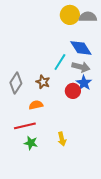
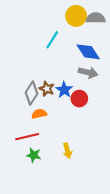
cyan line: (60, 62) -> (52, 40), moved
gray diamond: (16, 83) -> (31, 93), moved
blue star: (84, 83) -> (64, 90), moved

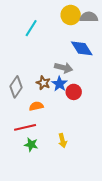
cyan line: (52, 40) -> (31, 28), moved
gray arrow: (88, 72) -> (64, 68), moved
gray diamond: (31, 93) -> (16, 87), moved

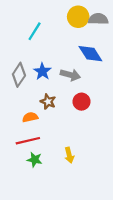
brown star: (43, 83) -> (48, 102), moved
blue star: (59, 84) -> (42, 71), moved
gray diamond: (16, 87) -> (19, 75), moved
orange semicircle: (36, 106) -> (30, 117), moved

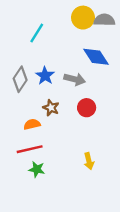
yellow arrow: (69, 155) -> (89, 161), moved

